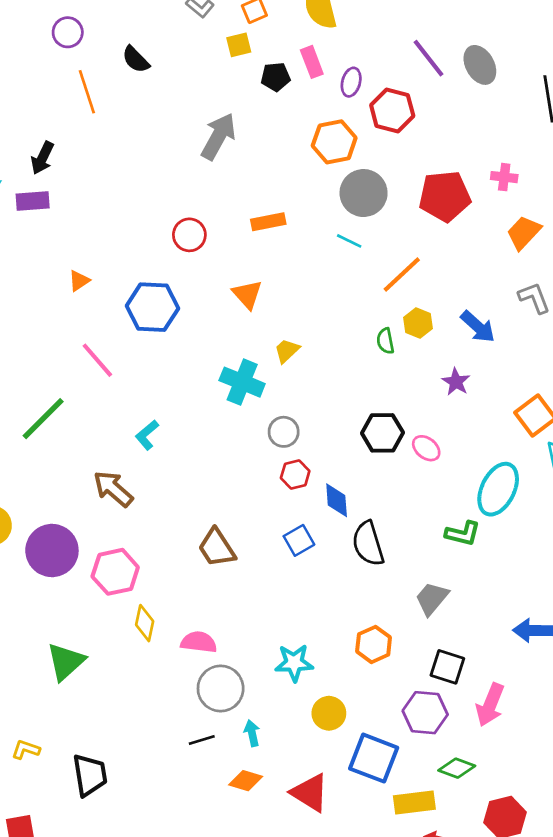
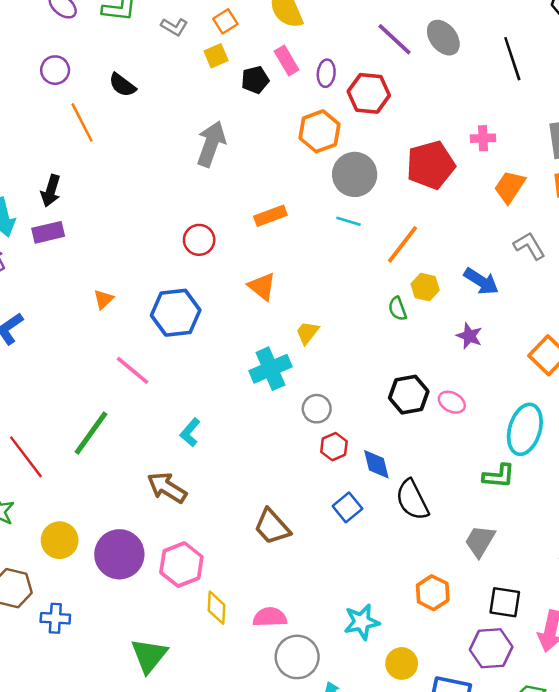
cyan cross: (242, 382) -> (270, 369), turned -36

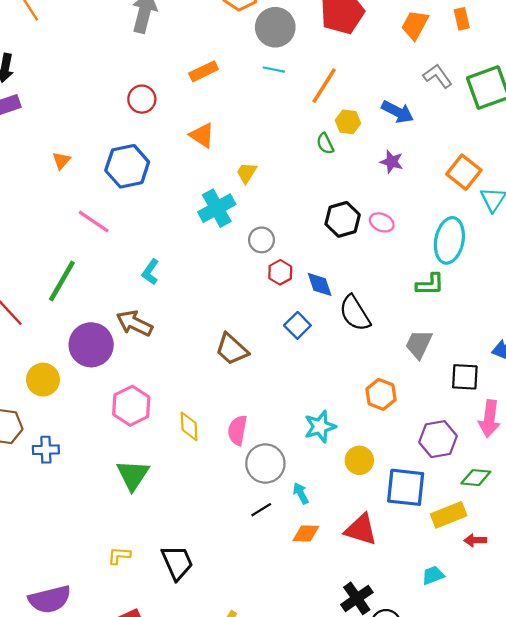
purple circle: (119, 554) -> (91, 345), moved
pink hexagon: (181, 565) -> (131, 406), moved
black square: (505, 602) -> (465, 377), moved
pink semicircle: (270, 617) -> (237, 430), turned -72

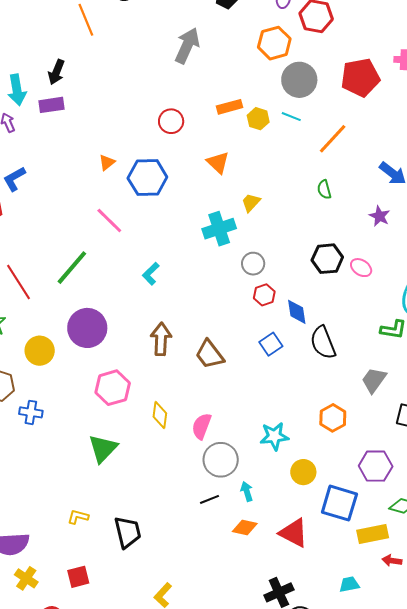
yellow hexagon: (348, 122) -> (258, 119), moved
orange triangle: (61, 160) -> (107, 162), moved
brown arrow: (134, 323) -> (161, 339), moved, turned 56

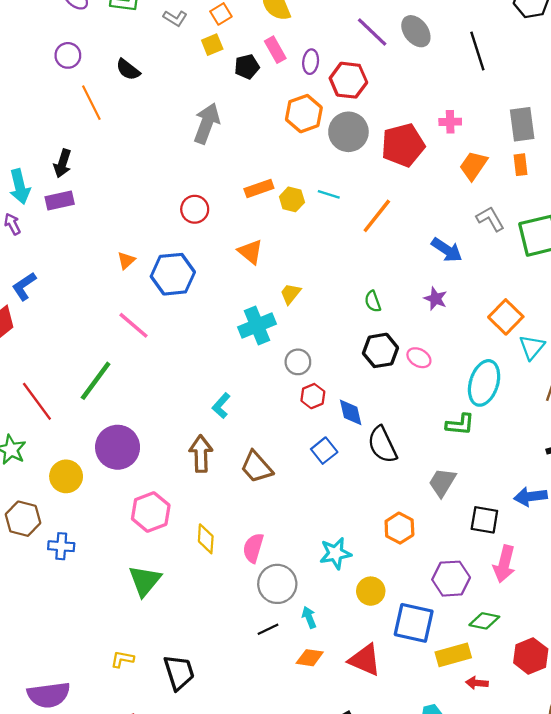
gray circle: (299, 80) -> (348, 132), moved
green semicircle: (324, 190) -> (373, 301), moved
cyan L-shape: (151, 274) -> (221, 406), moved

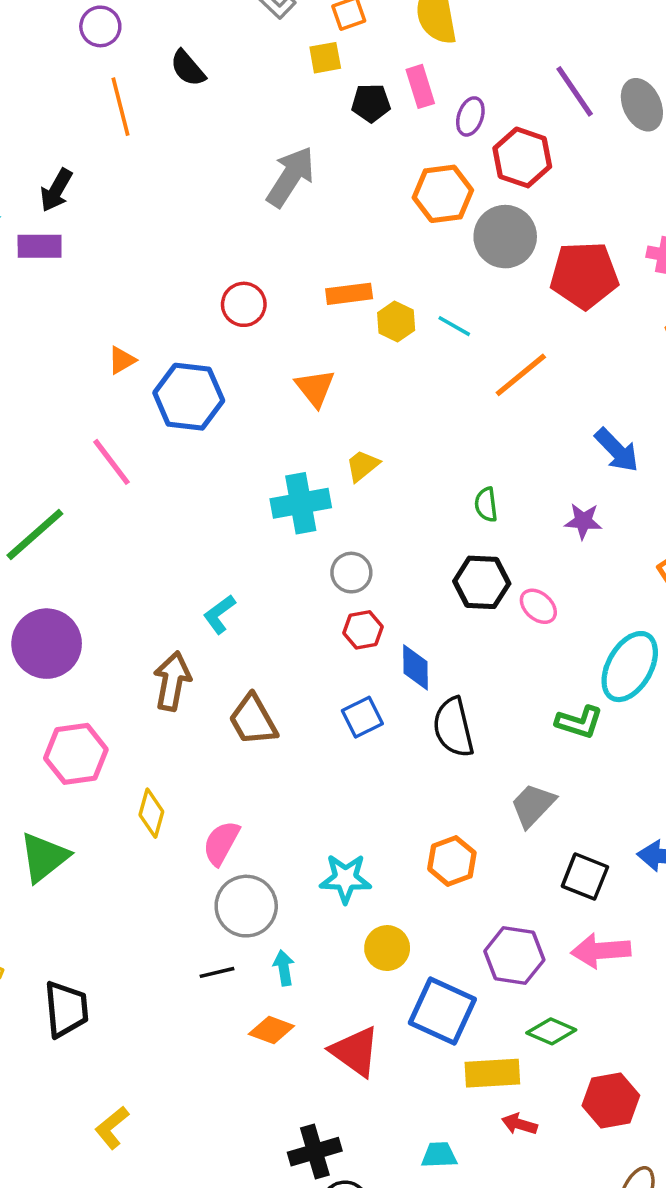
purple star: (435, 299) -> (583, 521), turned -30
pink arrow: (504, 564) -> (601, 951), turned 60

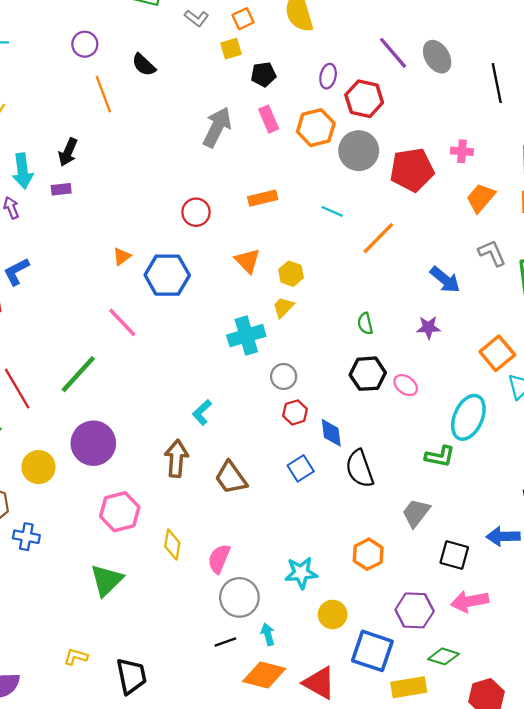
pink rectangle: (420, 86) -> (269, 119), moved
purple rectangle: (40, 246) -> (61, 189), size x0.7
yellow hexagon: (396, 321) -> (291, 274), moved
orange diamond: (271, 1030) -> (264, 675), size x1.5

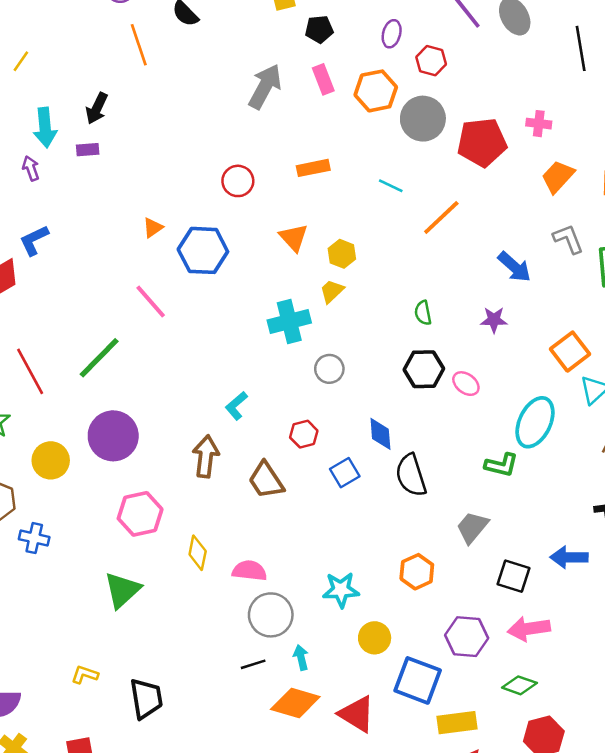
red hexagon: (364, 99) -> (431, 61), size x0.7
red hexagon: (295, 412) -> (304, 434), moved
pink semicircle: (219, 559) -> (249, 571), turned 72
green diamond: (444, 656) -> (519, 685), moved

